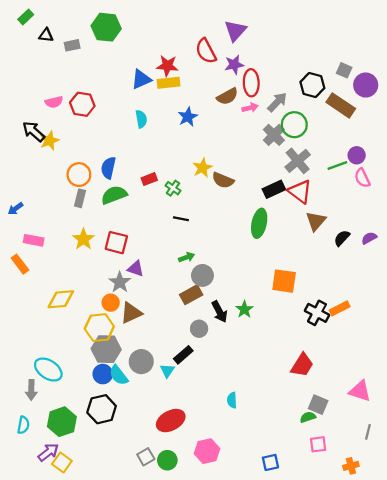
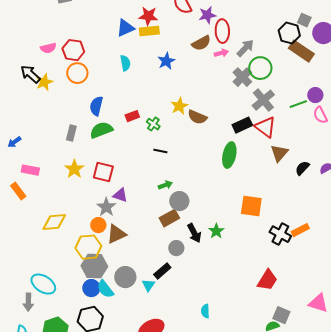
black hexagon: (312, 85) -> (289, 33), moved
orange circle: (79, 175) -> (77, 73), moved

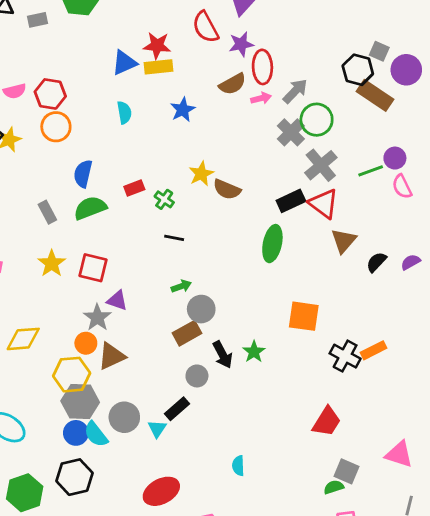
gray rectangle: (71, 133) -> (47, 212), turned -42

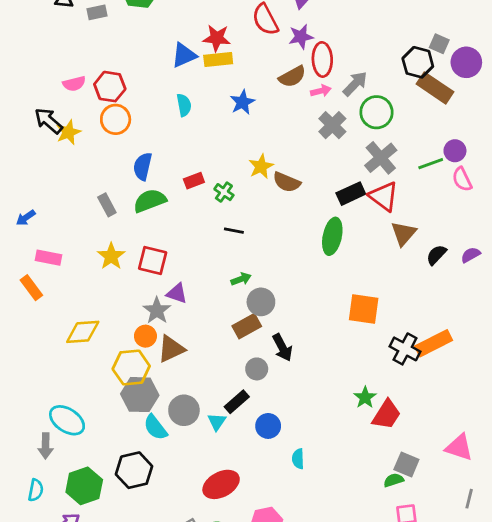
gray cross: (291, 132) -> (332, 125), moved
orange rectangle: (374, 350) -> (434, 343), size x1.4
green star: (254, 352) -> (365, 397), moved
blue circle: (76, 433) -> (268, 426), moved

